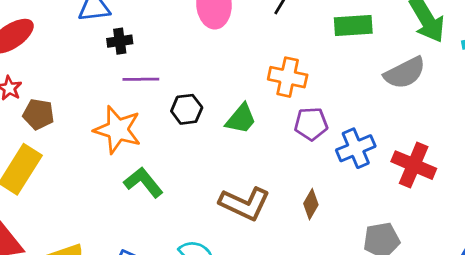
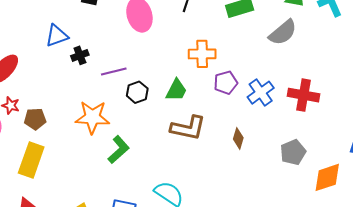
purple line: (141, 79) -> (114, 71), moved
green L-shape: (143, 182) -> (119, 150), turned 100
brown L-shape: (245, 204) -> (188, 128), moved

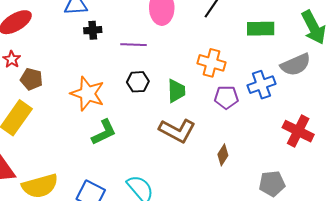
purple line: (114, 71) -> (134, 45), moved
green trapezoid: (176, 90) -> (176, 91), turned -45
blue cross: (261, 93) -> (261, 85), moved

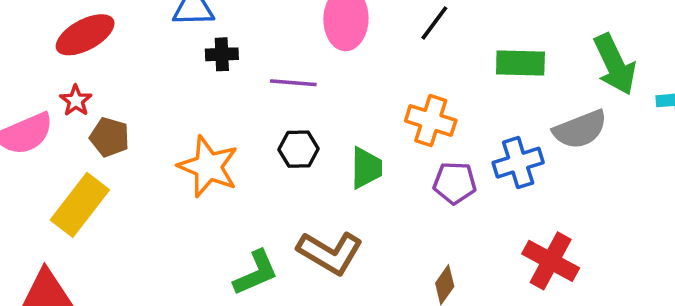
brown L-shape: (177, 131) -> (330, 253), moved
red cross: (298, 131) -> (551, 261), moved
green L-shape: (104, 132) -> (256, 273), moved

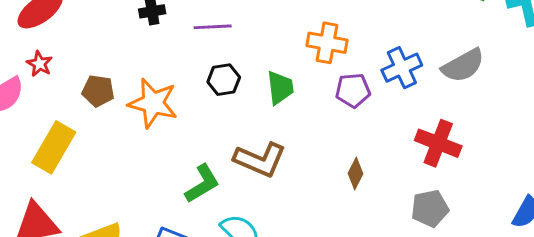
gray semicircle: (580, 129) -> (463, 66), moved
brown pentagon: (110, 137) -> (98, 91), moved

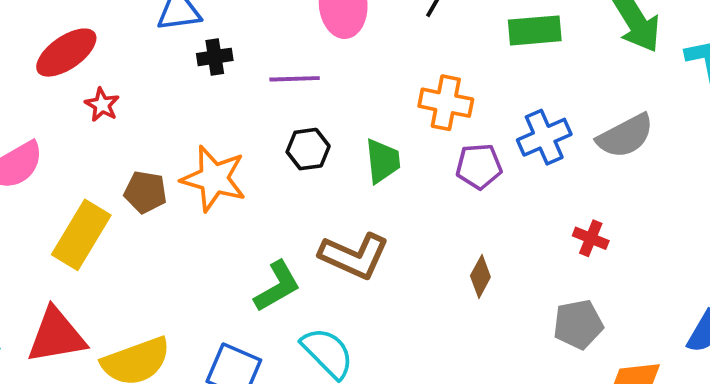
red star: (39, 64) -> (102, 105), moved
brown pentagon: (98, 91) -> (145, 192), moved
red cross: (438, 143) -> (591, 238), size x0.6

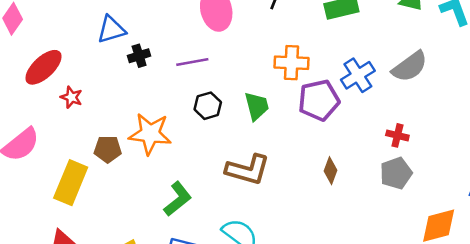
purple pentagon: (479, 166) -> (319, 100), size x1.4
green L-shape: (277, 286) -> (178, 199), moved
gray pentagon: (578, 324) -> (396, 173), moved

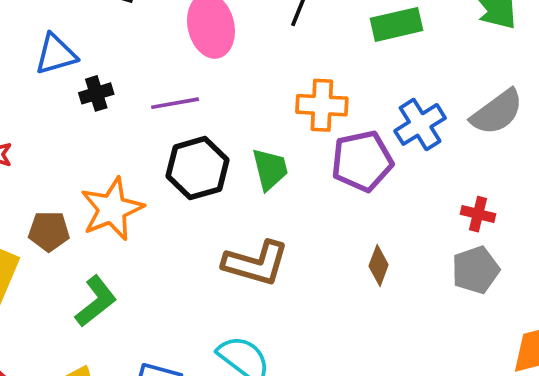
black hexagon: (208, 106) -> (197, 168), size x1.5
orange star: (150, 134) -> (112, 209), turned -30
green L-shape: (178, 199) -> (96, 301), moved

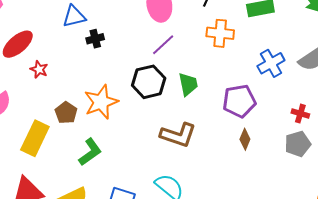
purple line: (175, 103) -> (163, 45), moved, turned -35
orange cross: (322, 105) -> (220, 33), moved
purple pentagon: (362, 161) -> (239, 101), moved
brown pentagon: (49, 231) -> (66, 113), turned 30

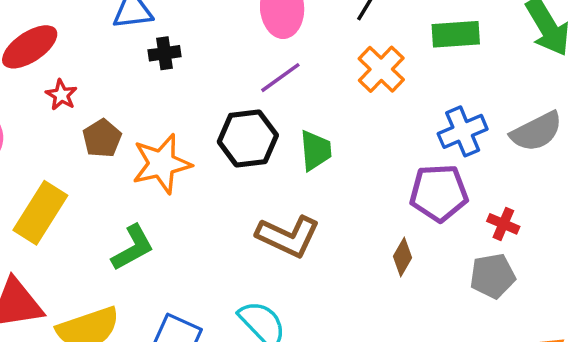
orange cross: (220, 33) -> (381, 69), turned 32
purple pentagon: (239, 101) -> (439, 193), moved
brown pentagon: (66, 113) -> (102, 138), moved

